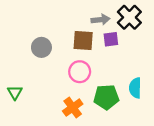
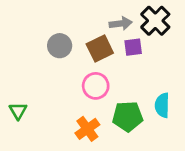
brown square: (83, 40) -> (100, 48), turned -30
gray circle: (41, 47) -> (60, 46), moved

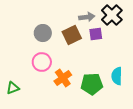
pink circle: (96, 86) -> (42, 62), moved
green triangle: (18, 111) -> (13, 88), moved, turned 40
orange cross: (87, 129) -> (63, 78), moved

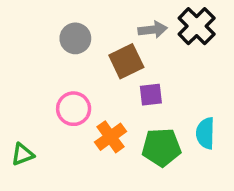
gray circle: (43, 33) -> (75, 38), moved
purple square: (96, 34) -> (151, 95), moved

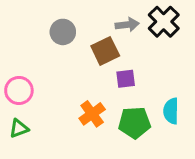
pink circle: (74, 109) -> (19, 90), moved

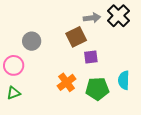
gray circle: (63, 32) -> (32, 41), moved

